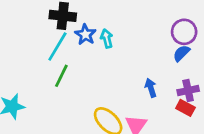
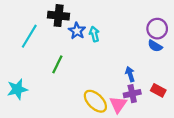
cyan line: (57, 47) -> (29, 36), moved
blue semicircle: (181, 53) -> (155, 46), turned -104
purple cross: (188, 91) -> (132, 94), moved

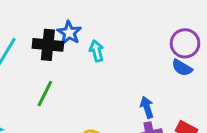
black cross: (59, 16) -> (48, 45), moved
blue star: (77, 31) -> (69, 33), moved

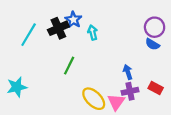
black cross: (48, 45) -> (58, 28), turned -30
green line: (45, 94) -> (69, 66), moved

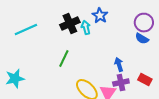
blue star: (73, 20) -> (100, 16), moved
black cross: (58, 28) -> (70, 24), moved
cyan line: (29, 35) -> (26, 30), turned 35

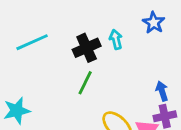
blue star: (100, 16) -> (154, 23), moved
black cross: (70, 24) -> (87, 48), moved

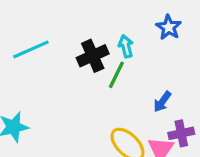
green line: (85, 83) -> (116, 75), moved
blue arrow: (162, 91) -> (162, 102), moved, turned -126

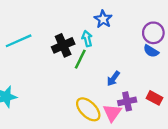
blue star: (169, 27) -> (103, 19), moved

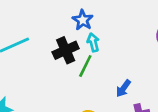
blue star: (103, 19) -> (83, 20), moved

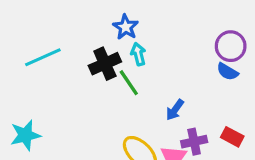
green line: (85, 66) -> (129, 83), turned -60

